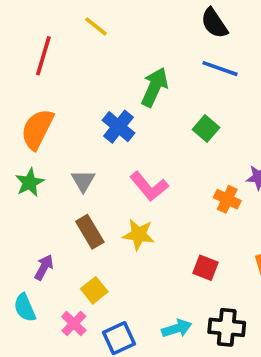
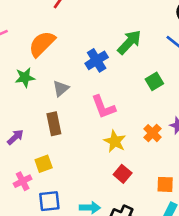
yellow star: (139, 235) -> (115, 141), moved

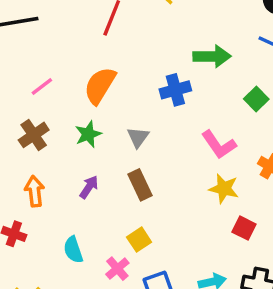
green arrow: (129, 42) -> (212, 56), turned 60
blue cross: (97, 60) -> (175, 90), turned 30
pink L-shape: (103, 107) -> (219, 145), moved
purple arrow: (15, 137) -> (89, 187), moved

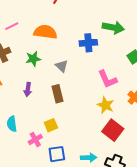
orange semicircle: (100, 85) -> (45, 32), turned 55
gray triangle: (138, 137) -> (62, 66), turned -32
purple arrow: (89, 187) -> (28, 89), turned 144
red square: (244, 228) -> (113, 130), size x1.5

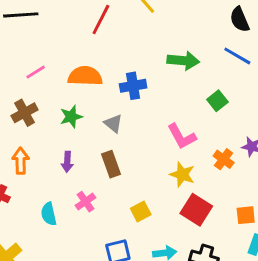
blue cross: (88, 43) -> (133, 86), moved
yellow square: (51, 125) -> (141, 212), moved
pink cross: (35, 140) -> (85, 202), moved

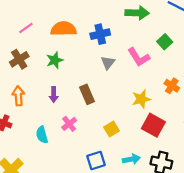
gray triangle: (113, 123) -> (108, 63), moved, turned 32
pink L-shape: (182, 136) -> (139, 57), moved
yellow star: (182, 174) -> (141, 99), turned -30

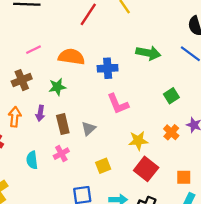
green square: (165, 42) -> (171, 96), moved
pink L-shape: (139, 57) -> (118, 104), moved
gray triangle: (108, 63) -> (88, 129), moved
brown rectangle: (87, 94) -> (63, 124), moved
purple arrow: (54, 95) -> (40, 113), moved

